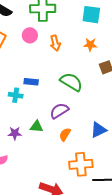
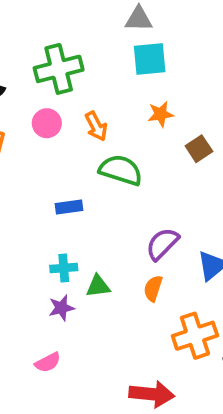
green semicircle: (71, 82) -> (121, 170), moved
cyan cross: (16, 95) -> (64, 268), moved
purple semicircle: (59, 111) -> (162, 244), moved

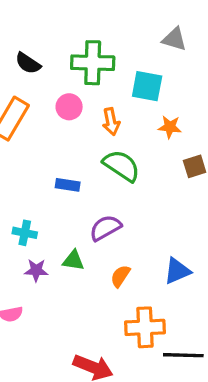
cyan square: (150, 59) -> (147, 86), moved
purple semicircle: (162, 244) -> (105, 228), moved
cyan cross: (64, 268) -> (25, 233), moved

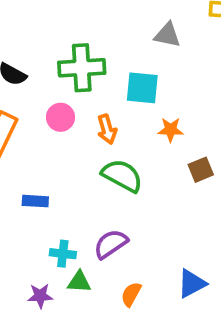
blue rectangle: (68, 185) -> (35, 201), moved
cyan cross: (25, 233) -> (63, 254), moved

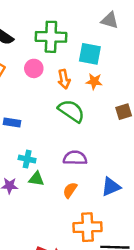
orange star: (171, 130) -> (94, 81), moved
purple semicircle: (111, 244) -> (75, 158), moved, turned 30

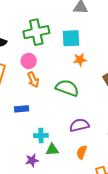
orange arrow: (64, 79) -> (33, 80), moved

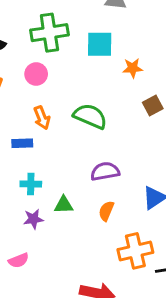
orange star: (80, 60) -> (133, 68), moved
orange arrow: (33, 80) -> (42, 118), moved
cyan cross: (41, 135) -> (31, 184), moved

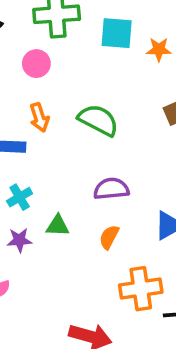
orange star: (133, 68) -> (159, 49), moved
cyan cross: (31, 184) -> (20, 197), turned -36

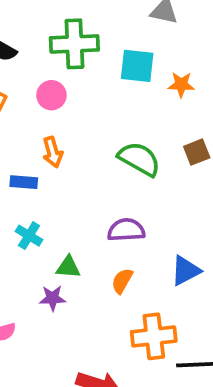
green semicircle: (98, 120) -> (139, 159), moved
cyan cross: (20, 197) -> (29, 236), turned -30
purple star: (19, 240) -> (53, 298), moved

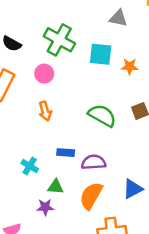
green cross: (74, 44) -> (59, 40), turned 32
blue rectangle: (24, 182) -> (66, 153), moved
orange semicircle: (122, 281) -> (91, 196), size x1.6

